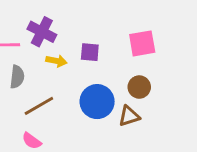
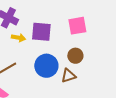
purple square: (90, 52) -> (41, 32), size x1.5

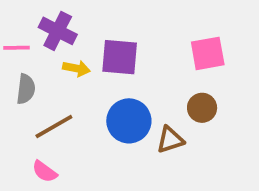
pink square: (77, 26) -> (208, 53), moved
brown circle: (75, 56) -> (202, 108), moved

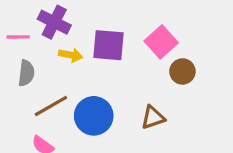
pink square: (208, 53) -> (161, 42), moved, turned -32
brown circle: (202, 108) -> (182, 71), moved
blue circle: (129, 121) -> (94, 116), moved

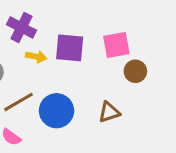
pink square: (161, 42) -> (116, 45), turned 32

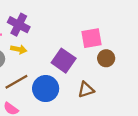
purple square: (70, 48) -> (64, 61), moved, turned 30
yellow arrow: (36, 57) -> (19, 49), moved

